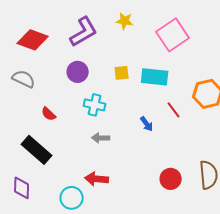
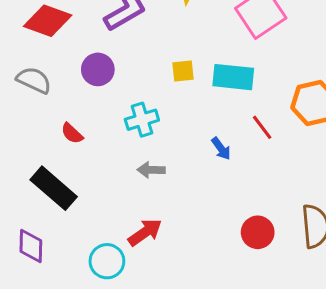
purple circle: (78, 72) -> (98, 69), moved
cyan cross: (95, 105) -> (142, 120), turned -30
red arrow: (97, 179) -> (145, 232), turned 140

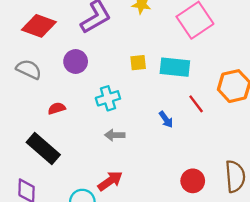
red semicircle: (72, 133) -> (57, 108), turned 120

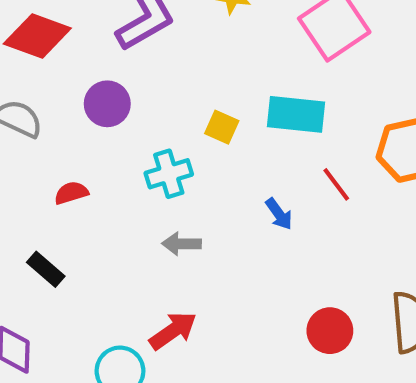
yellow square: (138, 63) -> (222, 127), moved, turned 30
black rectangle: (43, 149) -> (46, 269), size x0.6

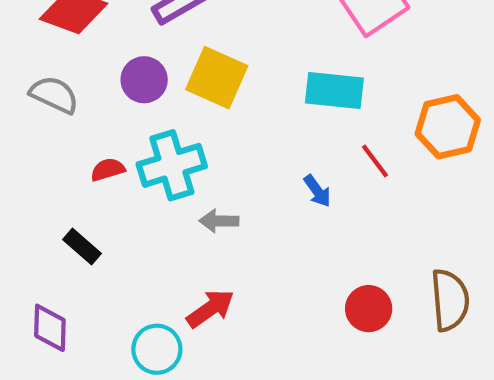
yellow square: (222, 127) -> (217, 78), moved, size x1.8
cyan cross: (169, 174) -> (172, 165), moved, size x1.4

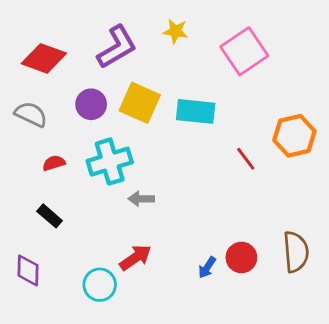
cyan rectangle: (334, 90) -> (196, 111), moved
red semicircle: (108, 170) -> (54, 163), moved
blue arrow: (317, 191) -> (207, 268), moved, turned 70

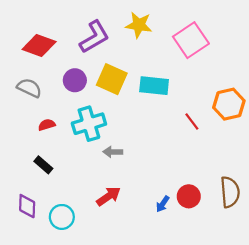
yellow star: (176, 31) -> (139, 25), size x1.4
cyan circle: (100, 285) -> (62, 217), moved

